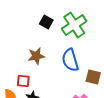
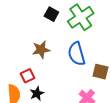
red square: (23, 81) -> (27, 76), turned -32

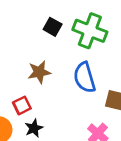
green cross: (81, 17) -> (90, 31), turned -35

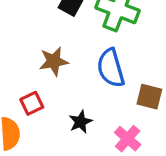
black star: (34, 128) -> (80, 122), moved

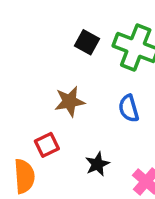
blue semicircle: (111, 68) -> (129, 108), size x0.7

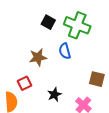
blue semicircle: (129, 108) -> (65, 51), moved

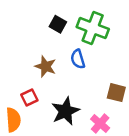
brown star: (38, 57) -> (46, 66), turned 30
black star: (54, 95) -> (65, 111), size x1.6

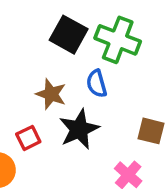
black square: (58, 24) -> (69, 35), size x1.5
black star: (65, 111) -> (79, 129), moved

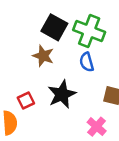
blue semicircle: (97, 84) -> (87, 62), moved
brown star: (51, 94) -> (43, 56), moved

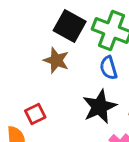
black star: (62, 94) -> (100, 107), moved

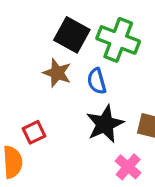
blue semicircle: (109, 68) -> (97, 81), moved

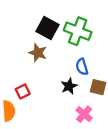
blue semicircle: (97, 81) -> (82, 67), moved
black star: (105, 124) -> (69, 86), size x0.7

